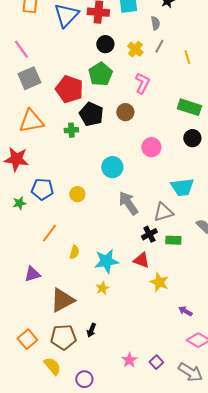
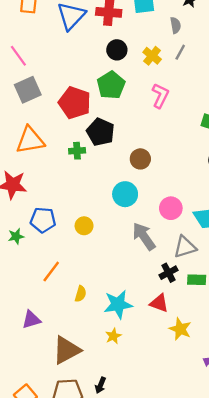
brown circle: (125, 112) -> (140, 159), moved
pink circle: (151, 147) -> (171, 208), moved

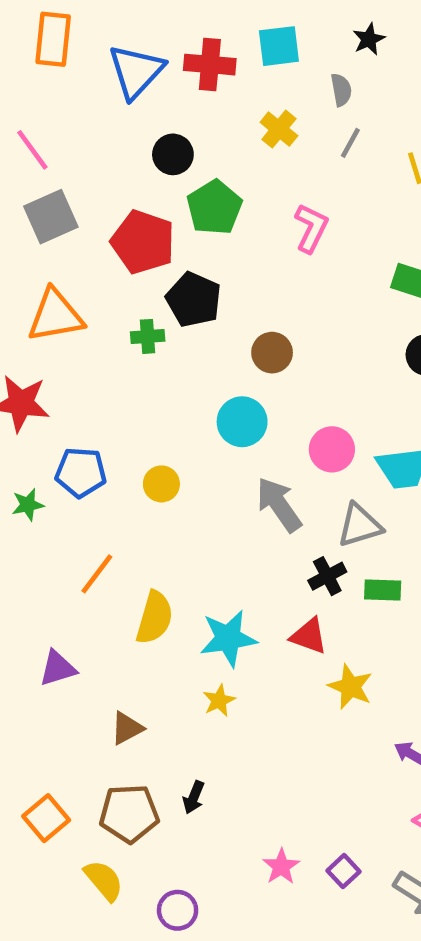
black circle: (117, 50) -> (173, 154), moved
yellow cross: (152, 56) -> (279, 129), moved
yellow semicircle: (81, 294) -> (155, 618), size x1.6
brown triangle: (66, 350) -> (127, 728), size x0.6

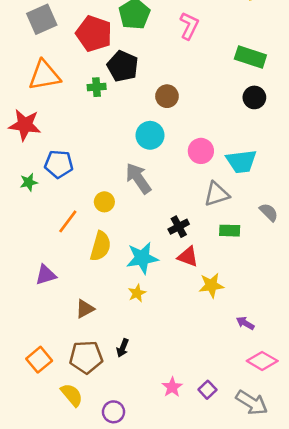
yellow circle: (161, 484) -> (104, 202), moved
gray arrow: (279, 505) -> (138, 178), moved
black cross: (327, 576) -> (179, 227), moved
yellow star: (350, 687) -> (211, 285), turned -30

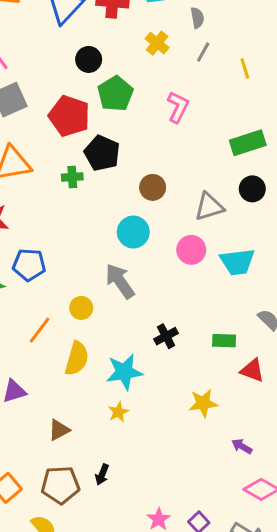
green rectangle: (250, 57) -> (248, 143), turned -36
gray triangle: (217, 194) -> (209, 207), moved
red triangle: (188, 257) -> (252, 370), moved

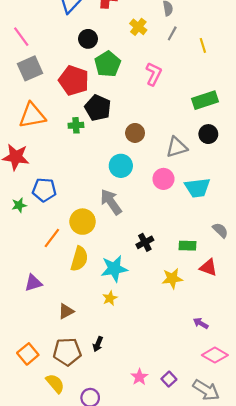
yellow circle: (81, 308) -> (83, 222), size x1.5
yellow star: (203, 403) -> (172, 278), moved

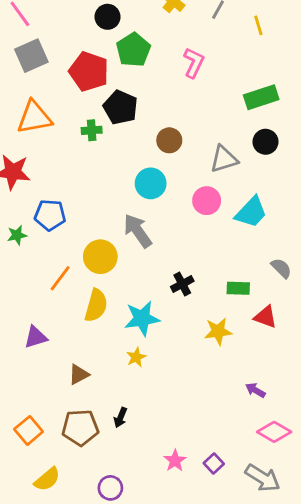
cyan trapezoid: (197, 188) -> (251, 212), turned -40
yellow semicircle: (55, 383) -> (47, 479), moved, turned 90

